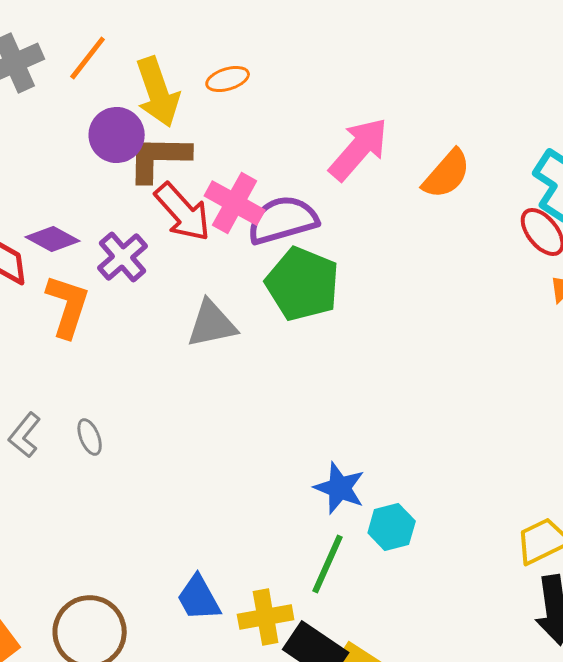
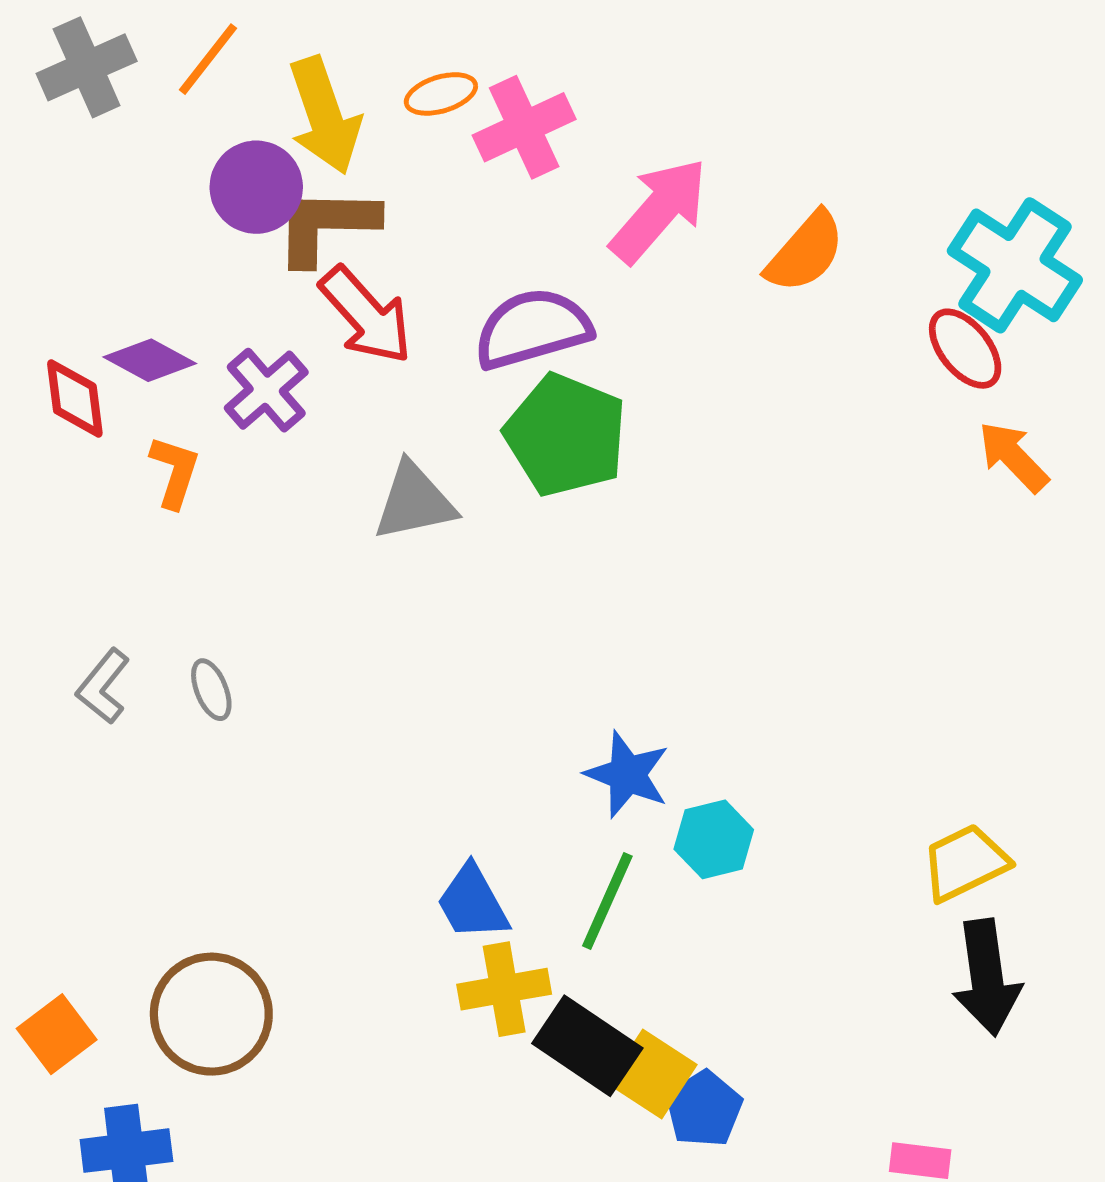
pink cross: (235, 203) -> (524, 127), moved, turned 36
orange L-shape: (68, 306) -> (175, 472), size x0.7
blue trapezoid: (199, 598) -> (473, 903), moved

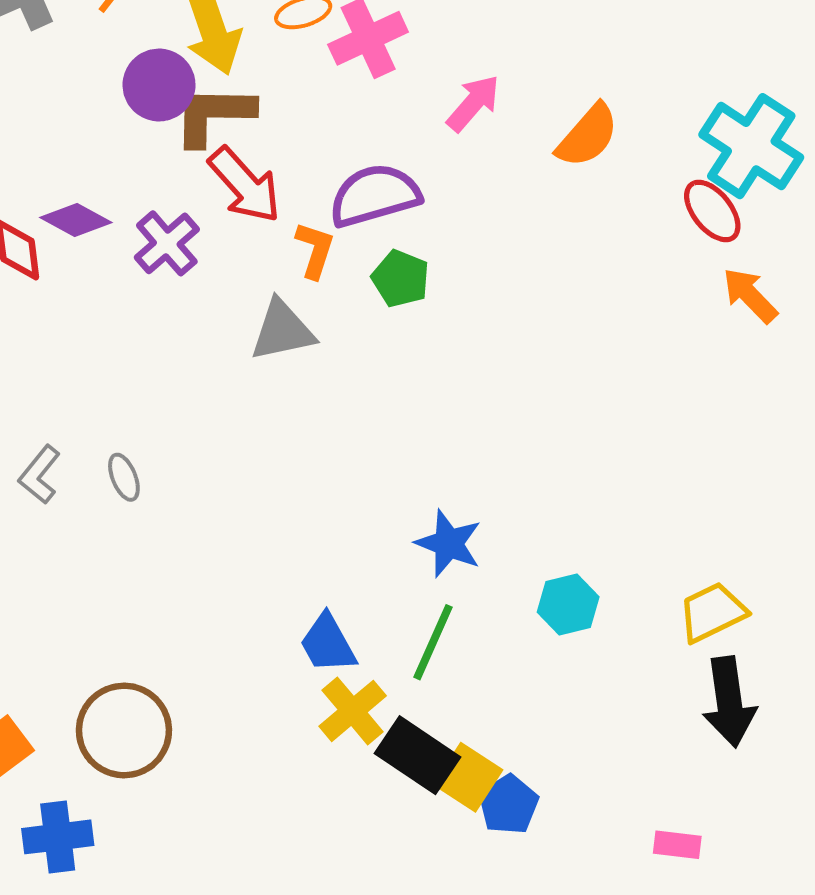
pink arrow: (659, 210) -> (473, 103), size x0.7
green pentagon: (566, 435) -> (401, 279), size x0.6
orange L-shape: (175, 472) -> (315, 250), moved
cyan hexagon: (714, 839) -> (568, 604), moved
yellow cross: (504, 989) -> (353, 711), turned -30

